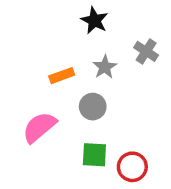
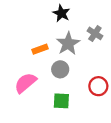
gray star: (105, 67) -> (68, 44), size x1.5
red circle: (132, 167) -> (98, 86), moved

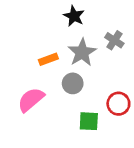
green square: (61, 101) -> (89, 121), moved

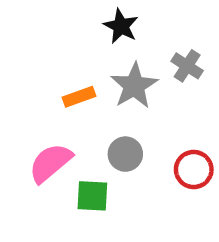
gray circle: (73, 83) -> (125, 154), moved
green square: (89, 121) -> (92, 196), moved

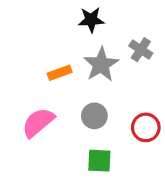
black star: (121, 26) -> (91, 20), turned -30
green square: (92, 196) -> (99, 161), moved

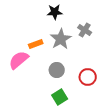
pink semicircle: (38, 122) -> (19, 60), moved
green square: (99, 161) -> (60, 97), turned -35

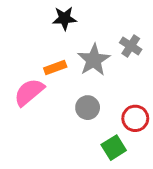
black star: (55, 12) -> (64, 18), moved
green square: (60, 97) -> (114, 148), moved

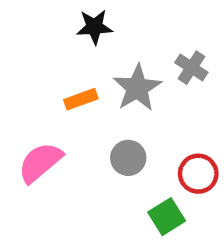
pink semicircle: (29, 92) -> (40, 162), moved

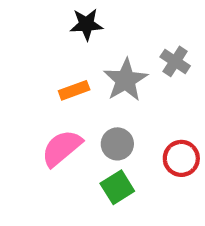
pink semicircle: (40, 162) -> (62, 148), moved
green square: (167, 217) -> (117, 187), moved

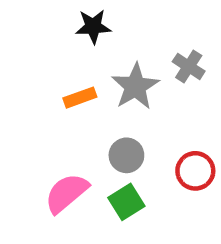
pink semicircle: (62, 148) -> (67, 193), moved

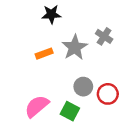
gray circle: (126, 155) -> (83, 87), moved
green square: (126, 202) -> (70, 111), turned -30

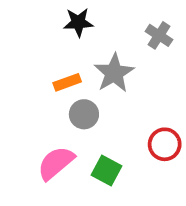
gray cross: (104, 36) -> (159, 35), moved
gray circle: (83, 87) -> (84, 114), moved

